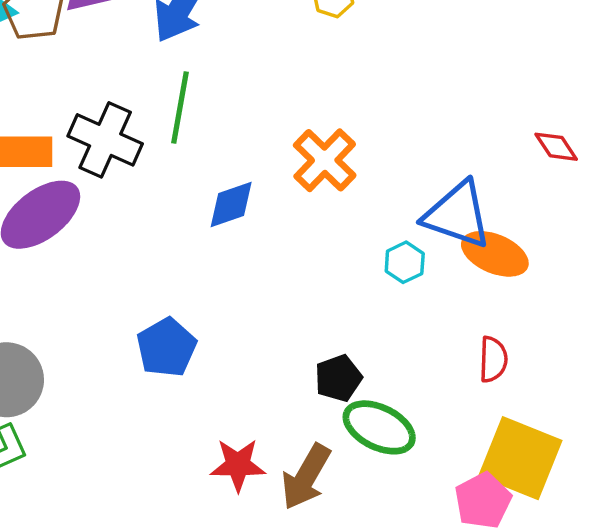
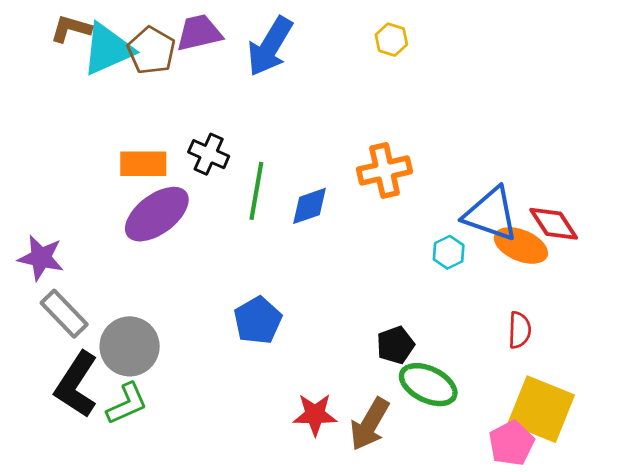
green line: (180, 108) -> (256, 191), moved
black cross: (105, 140) -> (209, 154), size x0.7
red diamond: (556, 147) -> (554, 224), moved, size x1.4
orange cross: (325, 160) -> (385, 170), turned 33

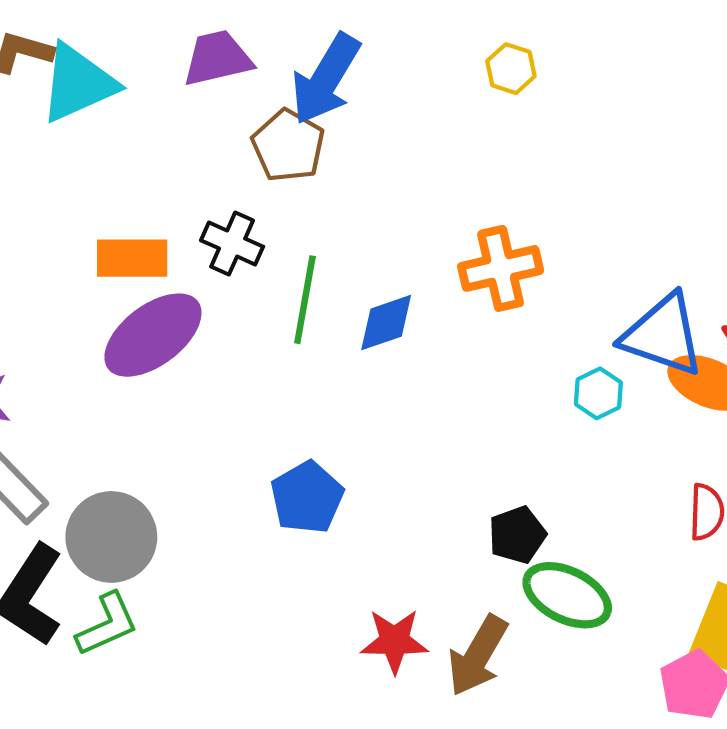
brown pentagon: (151, 50) -> (288, 146), moved

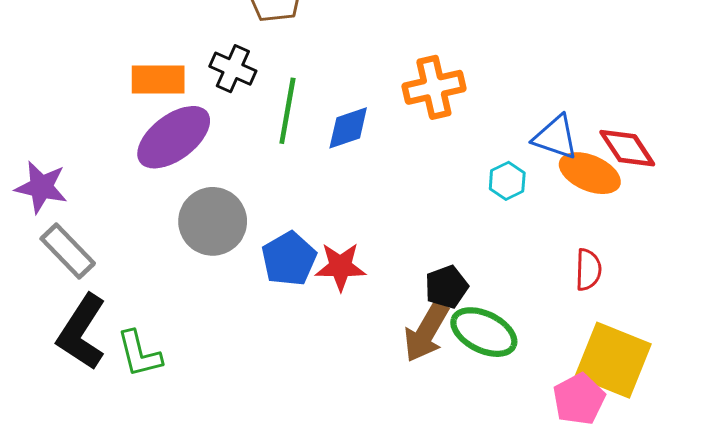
blue triangle: (663, 335) -> (556, 137), size x0.7
gray circle: (111, 537) -> (213, 221), moved
green L-shape: (107, 624) -> (139, 354), turned 100
red star: (394, 641) -> (340, 267), moved
brown arrow: (478, 656) -> (426, 332), moved

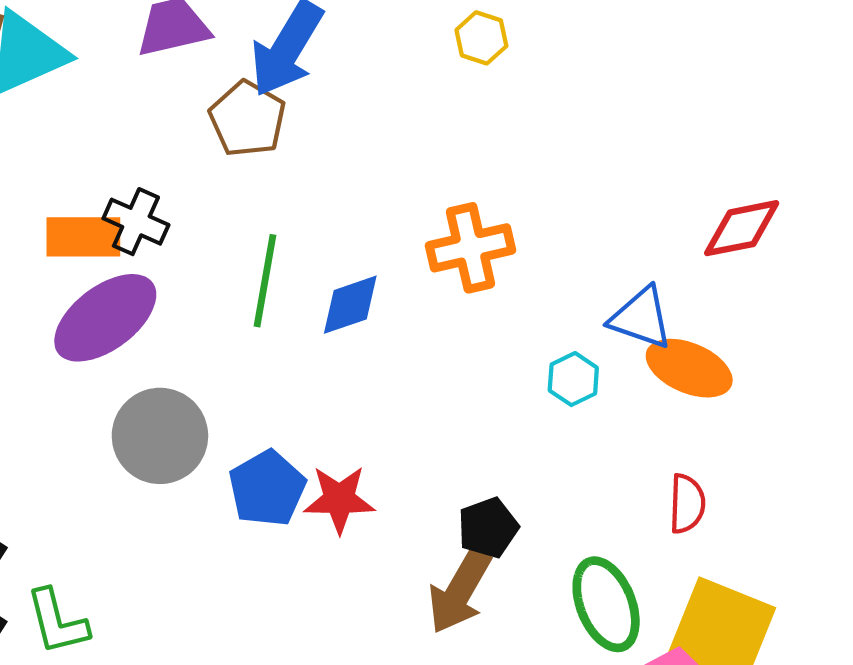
black cross: (233, 69) -> (136, 222), moved
red diamond: (627, 148) -> (742, 228), moved, turned -68
green ellipse: (484, 332) -> (606, 604), moved, turned 42

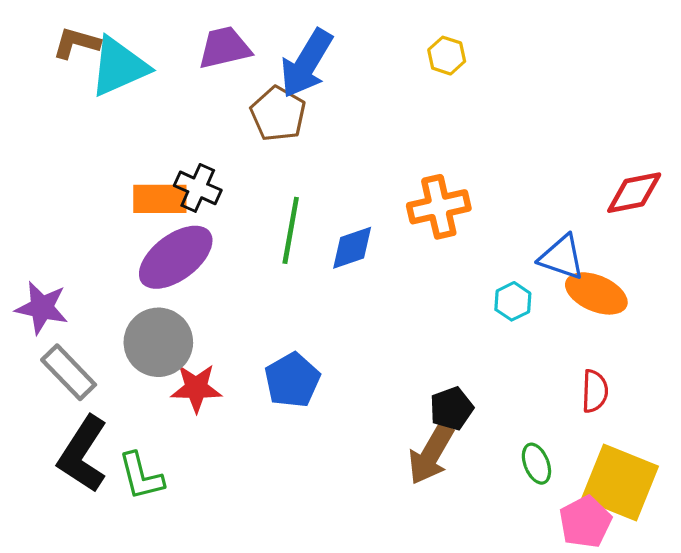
gray circle: (160, 436) -> (158, 342), moved
red star: (339, 499) -> (196, 388), moved
green ellipse: (606, 604) -> (536, 464), size x0.6

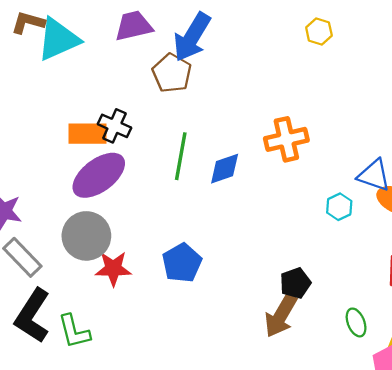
yellow hexagon: (447, 56) -> (319, 31), moved

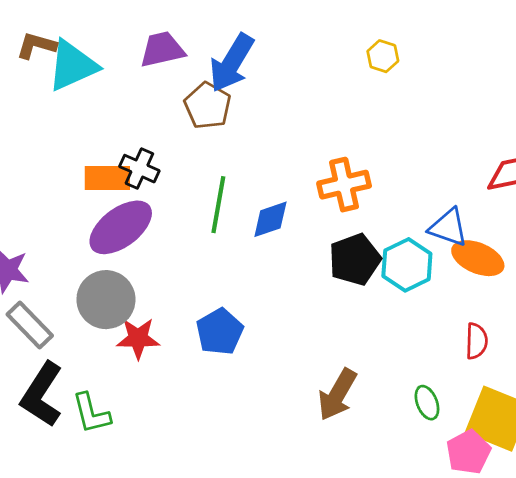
cyan hexagon: (339, 207) -> (407, 265), size x1.6
black pentagon: (295, 283) -> (355, 259), moved, size x1.4

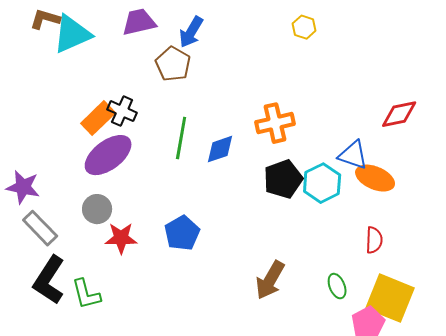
blue arrow: (232, 63) -> (191, 32), size x0.7
orange rectangle: (107, 178) -> (98, 118), turned -44
gray circle: (106, 300) -> (97, 209), size x0.7

